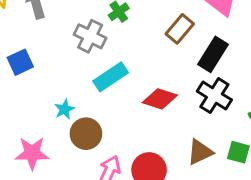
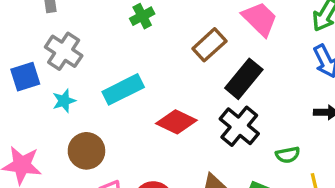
gray cross: (90, 36) -> (64, 51), moved
blue square: (20, 62) -> (25, 77), moved
cyan star: (65, 109) -> (64, 101), moved

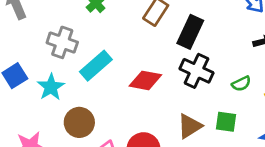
gray cross: (64, 51) -> (62, 42), moved
cyan star: (64, 101) -> (51, 87), size x1.4

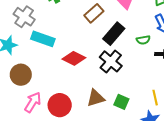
cyan rectangle: (96, 66) -> (43, 39), turned 45
green semicircle: (241, 84) -> (143, 40), moved

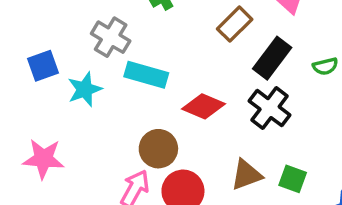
brown circle: (21, 75) -> (158, 149), moved

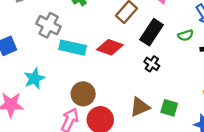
cyan star: (85, 89) -> (34, 78), moved
red diamond: (203, 106) -> (110, 47), moved
black cross: (270, 108) -> (152, 64), size x0.6

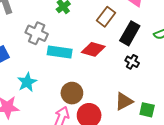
green square: (169, 108) -> (147, 110), moved

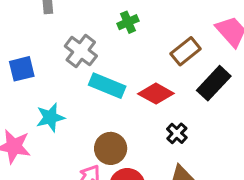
black cross: (132, 62) -> (177, 133), moved

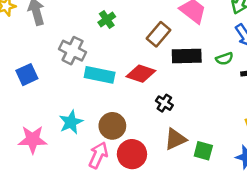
black rectangle: (214, 83) -> (187, 56), turned 56
cyan star: (50, 117) -> (71, 122), moved

